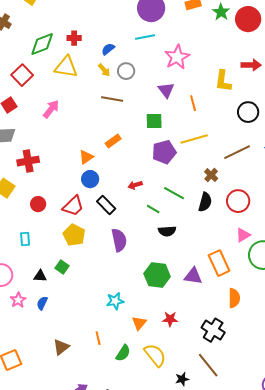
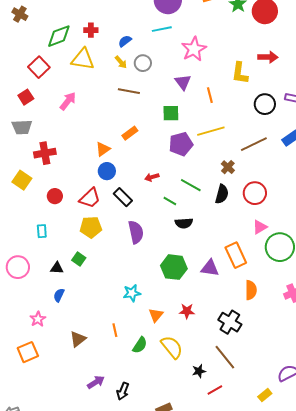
yellow pentagon: (74, 235) -> (91, 227), turned -30
pink star: (18, 300) -> (38, 319), moved

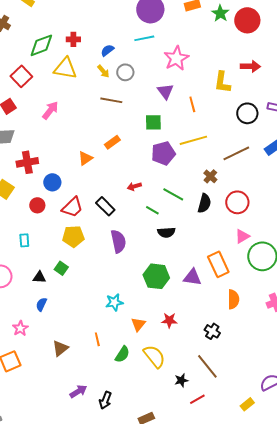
blue circle: (107, 171) -> (52, 182), moved
black cross: (230, 322) -> (212, 331), size x0.7

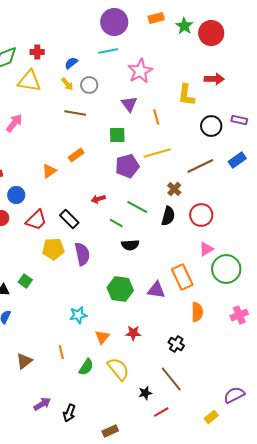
yellow pentagon: (73, 236) -> (53, 249), moved

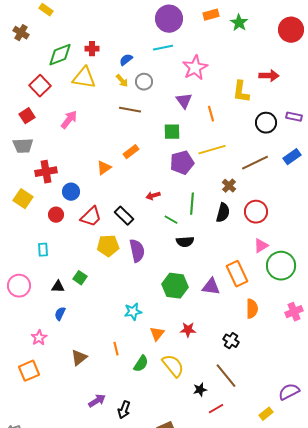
red circle: (211, 33) -> (291, 30), moved
green line: (137, 207) -> (192, 204), turned 65

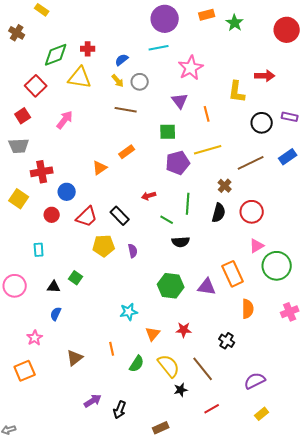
purple semicircle: (137, 251) -> (133, 251), size x0.6
brown line: (226, 376) -> (203, 369), moved
black star: (200, 390) -> (181, 390), moved
purple semicircle: (289, 392) -> (255, 381), moved

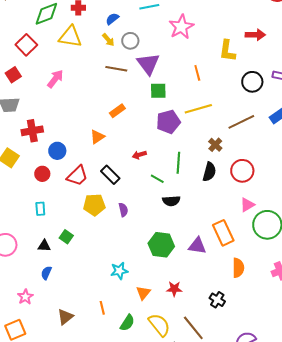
purple triangle: (180, 101) -> (148, 64), moved, size x1.4
orange triangle: (100, 168) -> (97, 137), moved
cyan rectangle: (39, 250) -> (40, 209), moved

